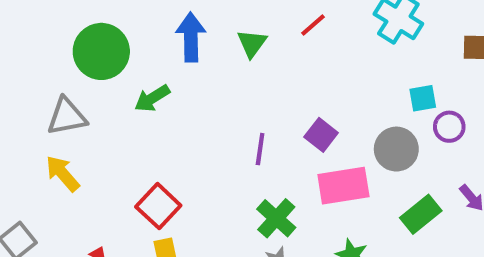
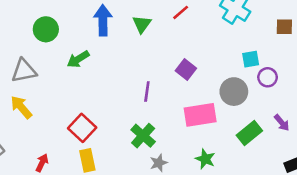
green circle: (101, 51) -> (46, 29), size x0.7
purple square: (321, 135) -> (186, 70), moved
green cross: (276, 218) -> (143, 136), moved

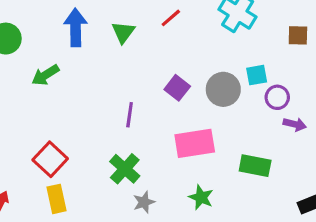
gray circle: (234, 92) -> (223, 89), moved
purple arrow: (282, 123) -> (295, 124), moved, turned -36
green rectangle: (249, 133) -> (255, 166), turned 50

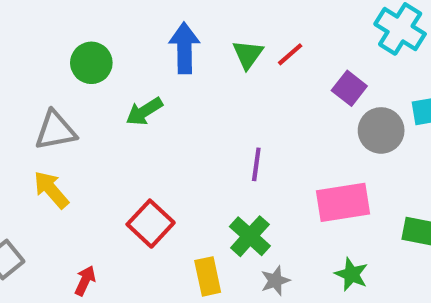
red line: (171, 18) -> (290, 54), moved
purple square: (177, 88) -> (349, 88), moved
yellow rectangle: (57, 199) -> (208, 276), moved

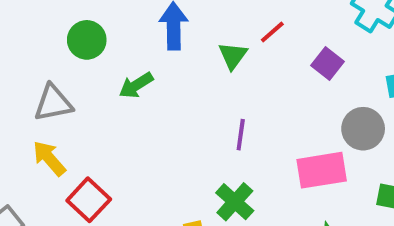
green triangle: (248, 54) -> (233, 56), moved
gray circle: (381, 130) -> (363, 129), moved
red square: (151, 224) -> (89, 200), moved

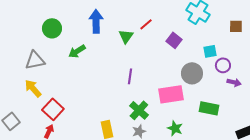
green cross: (235, 202) -> (139, 110), moved

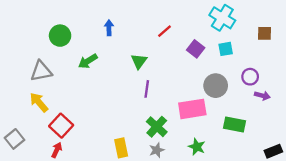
blue arrow: (96, 21) -> (109, 28), size x0.6
green triangle: (126, 36) -> (139, 61), moved
cyan square: (210, 51) -> (226, 49), moved

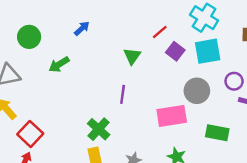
blue arrow: (109, 28) -> (82, 28), turned 48
red line: (165, 31) -> (160, 32), moved
cyan square: (226, 49) -> (208, 51), size x1.6
green triangle: (139, 61) -> (132, 56), moved
green cross: (157, 127) -> (99, 129), moved

